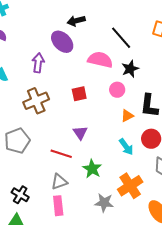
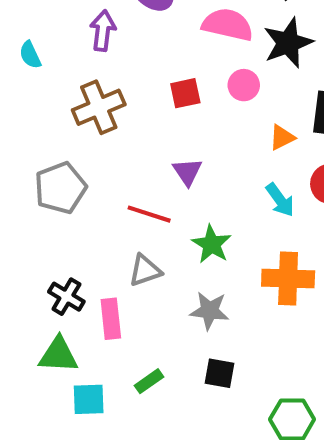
black star: (130, 69) -> (288, 43), size x1.4
pink circle: (117, 90) -> (244, 85), moved
orange cross: (130, 186) -> (288, 278), turned 35
gray star: (104, 203) -> (209, 311), moved
pink rectangle: (58, 206) -> (111, 319), moved

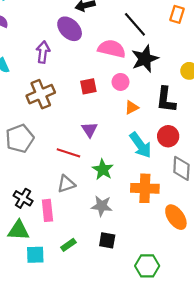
orange triangle: (282, 137) -> (132, 107), moved
cyan arrow: (280, 200) -> (140, 145), size x1.4

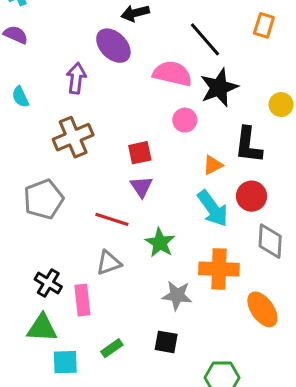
red square: (88, 86) -> (140, 153), moved
orange triangle: (132, 107) -> (213, 165), moved
gray star: (102, 206) -> (177, 295), moved

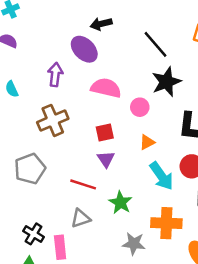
pink semicircle: (172, 74) -> (106, 88), moved
orange triangle: (213, 165) -> (147, 142), moved

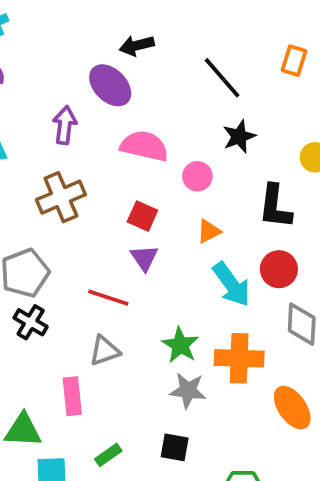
black star: (166, 82) -> (239, 136), size x0.7
red square: (105, 133) -> (142, 216), turned 36
green star: (120, 203) -> (180, 345), moved
black cross: (34, 234) -> (31, 322), moved

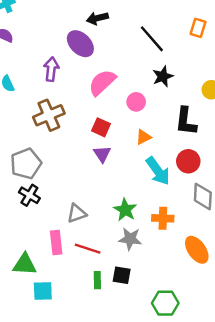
pink semicircle: (144, 146) -> (102, 82), turned -56
red line: (108, 298) -> (88, 249), moved
orange cross: (239, 358) -> (163, 218), size x0.7
green rectangle: (108, 455) -> (97, 280), moved, turned -56

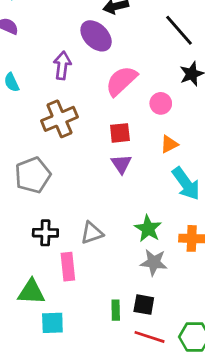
red square: (101, 127) -> (120, 133), turned -30
black cross: (29, 195) -> (45, 233), moved, turned -30
red line: (88, 249) -> (149, 337), moved

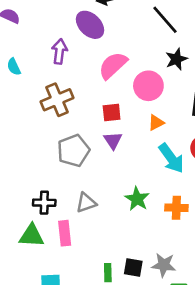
pink circle: (161, 103) -> (148, 86), size x1.5
gray pentagon: (33, 175) -> (73, 151), moved
gray star: (154, 262) -> (164, 265), moved
green triangle: (31, 292) -> (32, 236), moved

